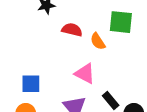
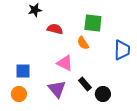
orange semicircle: (98, 41) -> (83, 43), moved

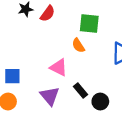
red semicircle: (55, 29) -> (48, 14), moved, turned 112

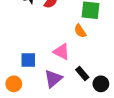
blue square: (12, 76) -> (28, 60), moved
purple triangle: (50, 96) -> (53, 79), turned 30

